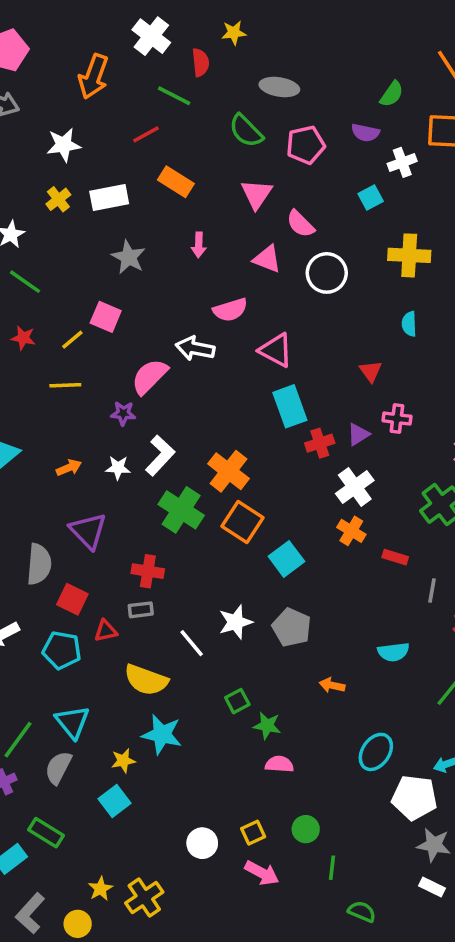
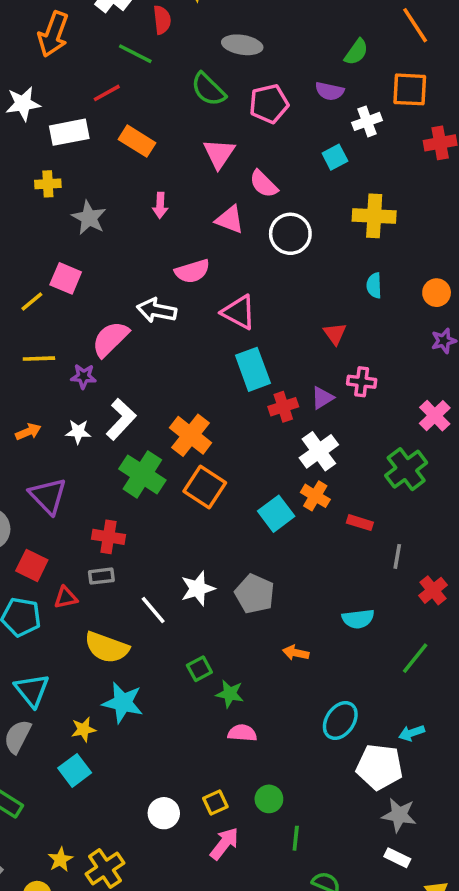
white rectangle: (109, 198) -> (69, 132), moved
yellow cross: (58, 199) -> (48, 184), moved, turned 35
yellow line: (65, 385) -> (39, 359), moved
cyan square: (286, 559) -> (276, 514), moved
pink arrow: (262, 873) -> (224, 844), turned -80

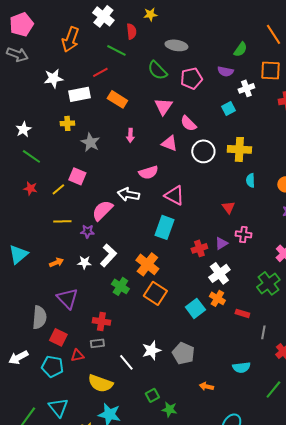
yellow cross: (374, 216) -> (239, 149), moved
cyan rectangle: (253, 369) -> (164, 227), moved, turned 40
green cross: (142, 474) -> (120, 286), size x0.7

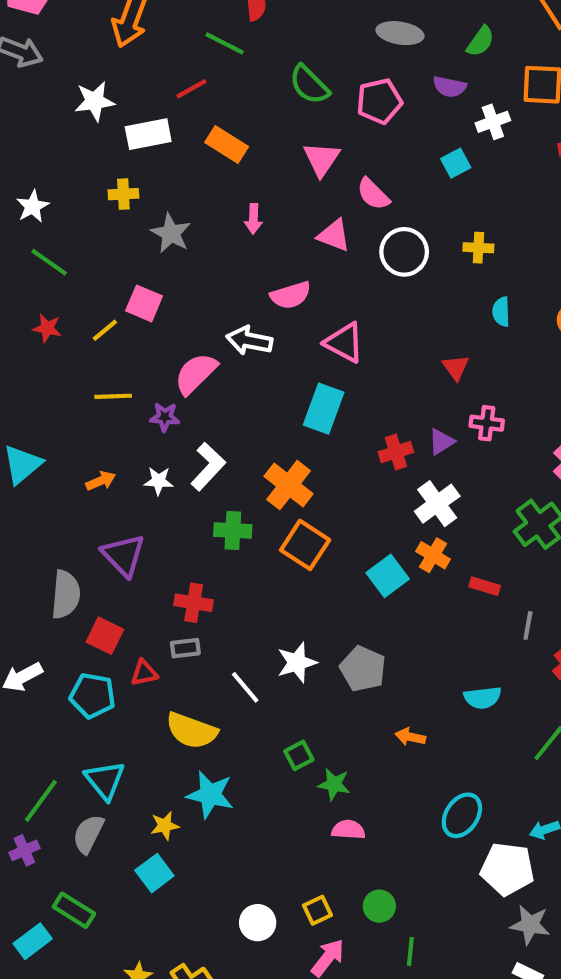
gray ellipse: (176, 45) -> (400, 33), moved
yellow cross: (239, 149) -> (478, 248), size x0.6
green cross: (120, 286) -> (233, 530), turned -30

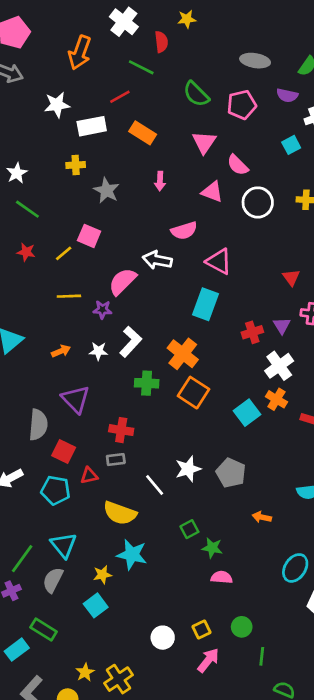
purple triangle: (441, 442) -> (282, 326), turned -30

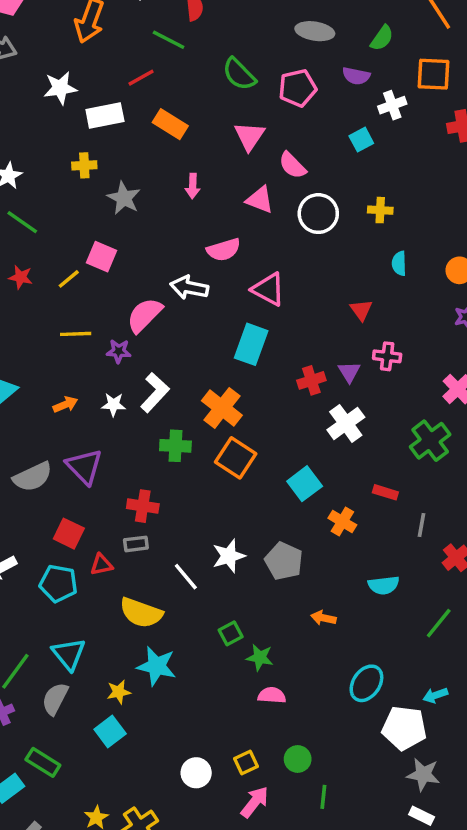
orange cross: (276, 399) -> (342, 522), moved
gray semicircle: (38, 425) -> (33, 477), moved, turned 60

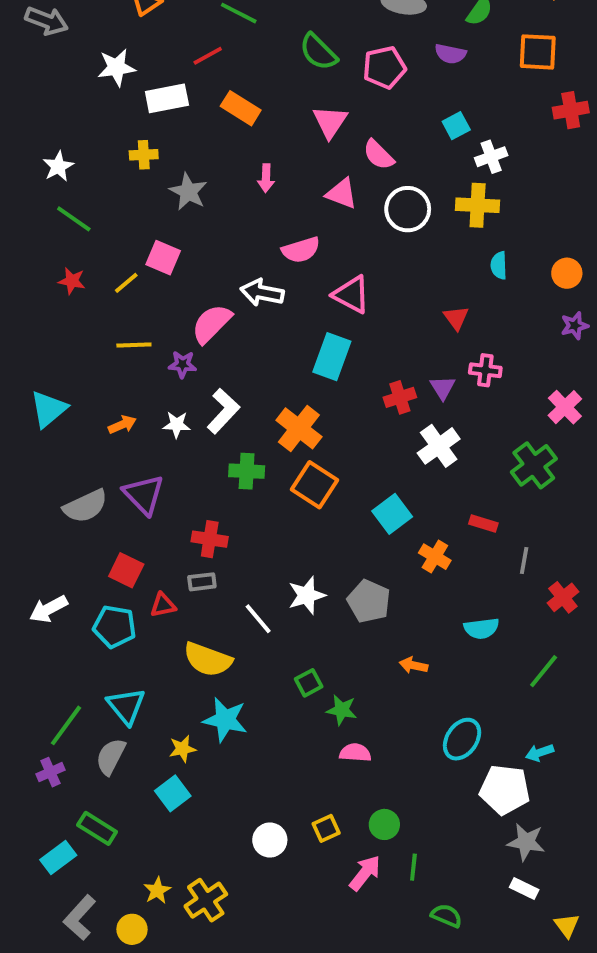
white cross: (392, 105) -> (491, 157), moved
yellow cross: (380, 210) -> (478, 205), size x1.5
pink arrow: (255, 802) -> (365, 873), moved

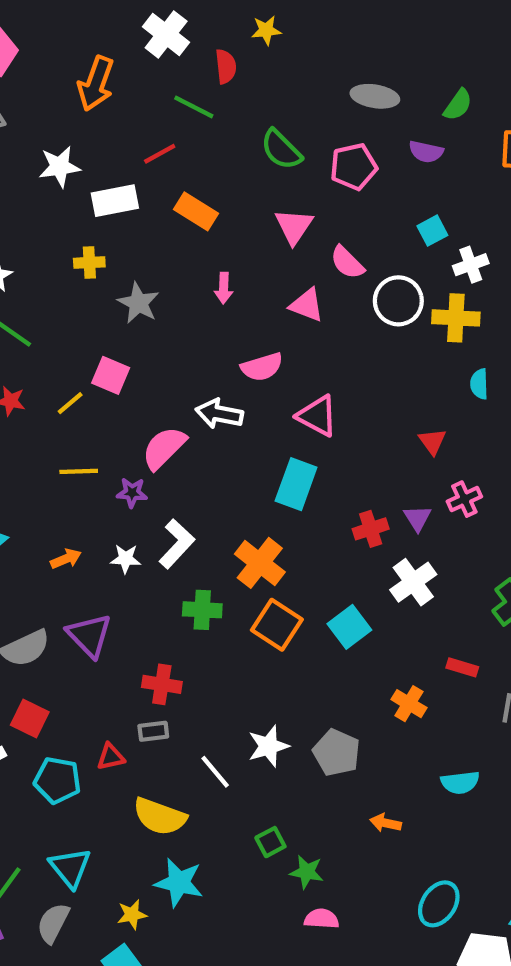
white circle: (408, 209) -> (398, 301), moved
pink cross: (485, 370) -> (464, 499), turned -32
cyan square: (392, 514) -> (349, 627), moved
red square: (126, 570) -> (30, 718), moved

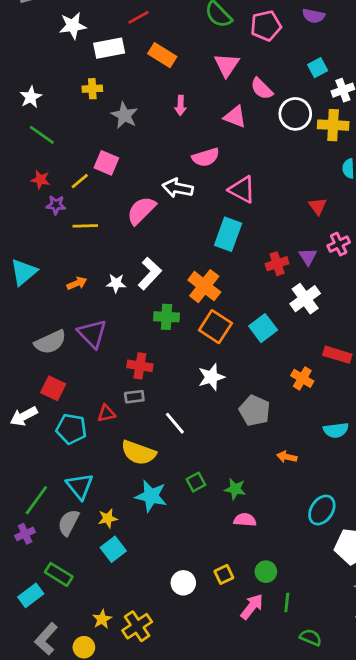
purple star: (132, 493) -> (56, 205), moved
red rectangle: (462, 667) -> (337, 355), size x1.4
white star: (268, 746) -> (211, 377), moved
green square: (270, 842) -> (196, 482), moved
yellow star: (132, 915) -> (108, 518), moved

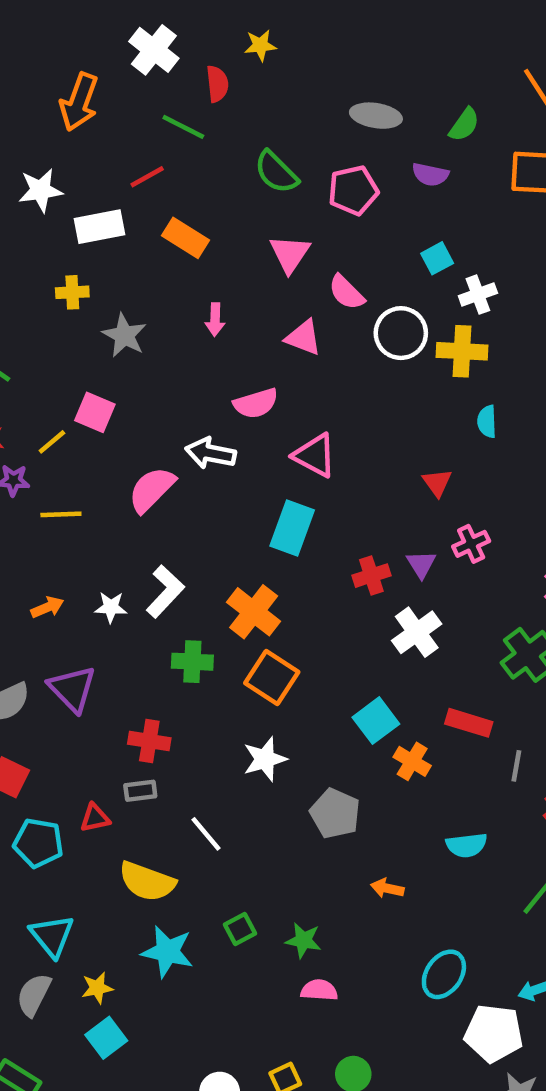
cyan square: (263, 328) -> (376, 721), moved

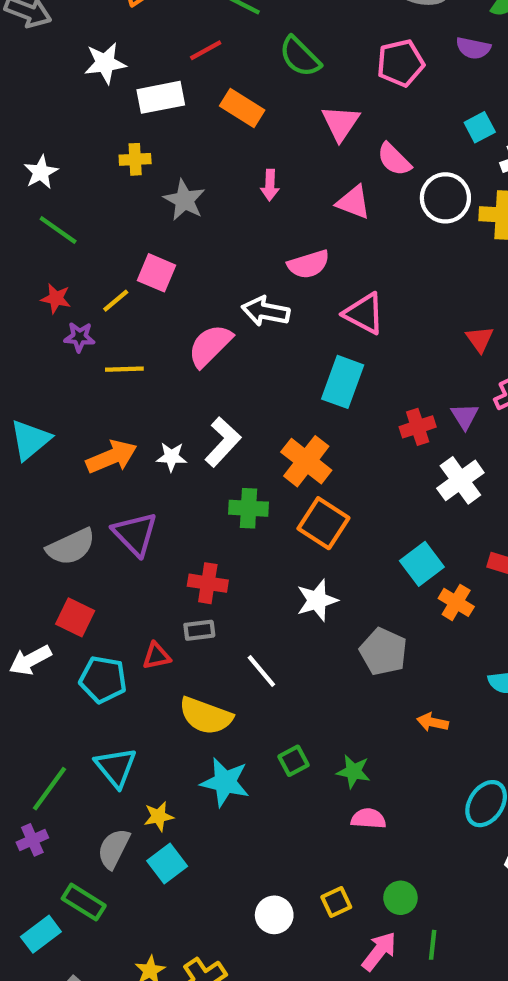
green semicircle: (276, 172) -> (300, 57), moved
orange arrow: (47, 607) -> (112, 457), size x1.6
gray semicircle: (34, 995) -> (114, 849), moved

